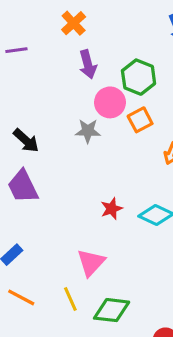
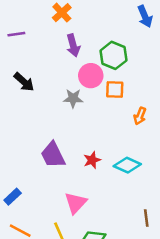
orange square: (140, 120) -> (115, 89), turned 30
black arrow: (26, 140) -> (24, 82), moved
purple trapezoid: (23, 186) -> (53, 155), moved

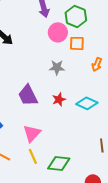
gray star: (73, 98) -> (57, 67), moved
pink triangle: (76, 203) -> (32, 133), moved

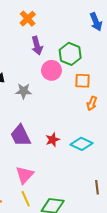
orange square: (77, 43) -> (83, 81), moved
gray star: (57, 67) -> (24, 91), moved

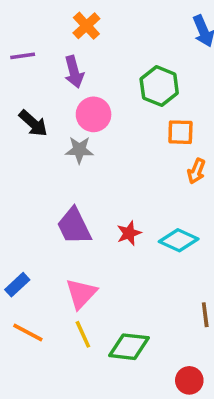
purple arrow: (37, 46) -> (74, 72), moved
pink circle: (51, 70) -> (94, 114), moved

